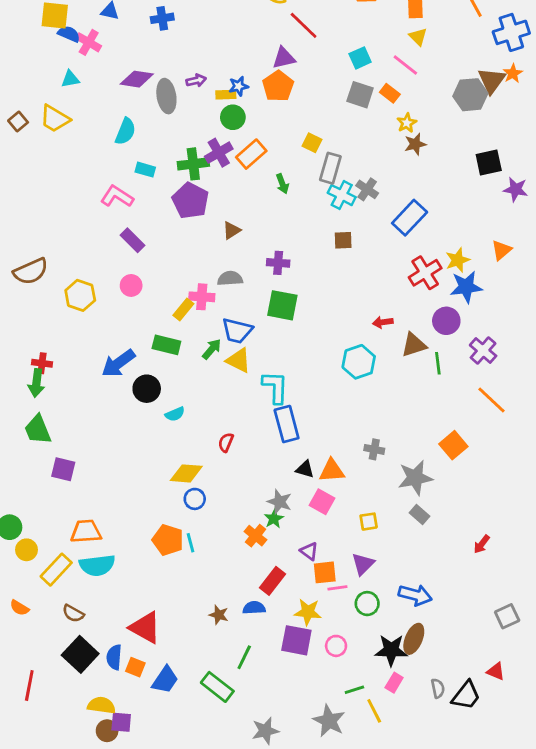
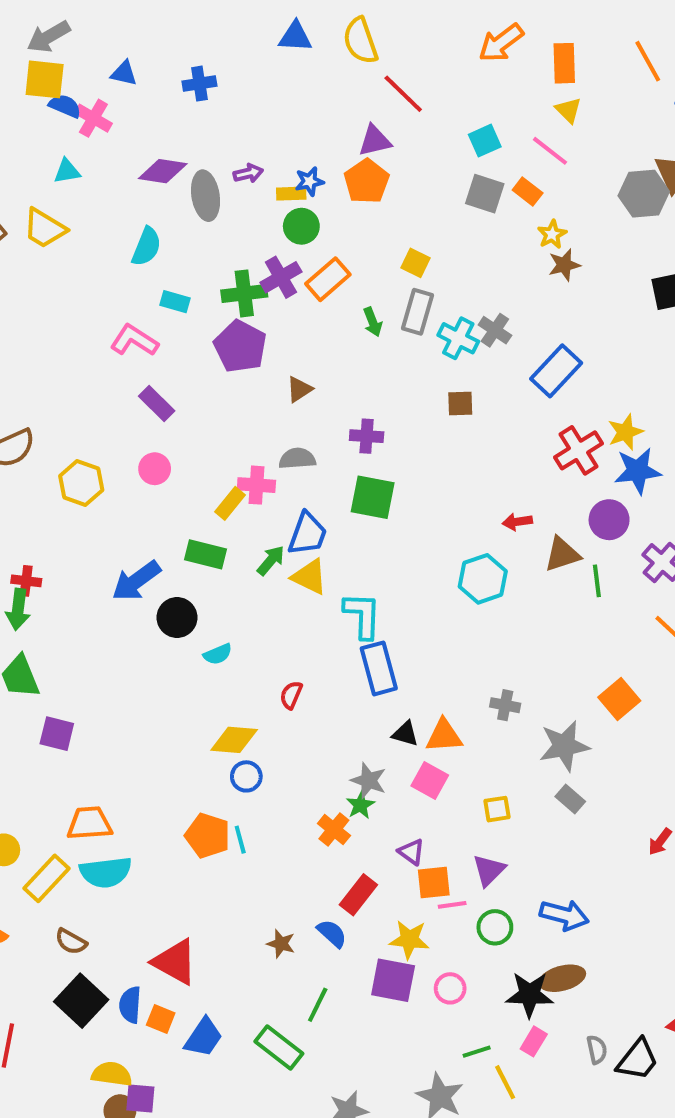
gray rectangle: (330, 168) -> (417, 312), moved
blue trapezoid: (237, 331) -> (307, 534), turned -84
blue semicircle: (254, 608) -> (332, 933), turned 45
brown ellipse: (414, 639) -> (562, 978), turned 52

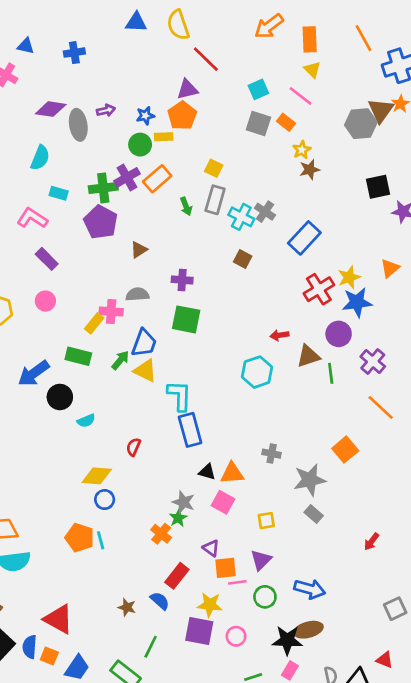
yellow rectangle: (291, 194) -> (164, 137), moved
brown square: (460, 404) -> (243, 259), turned 30

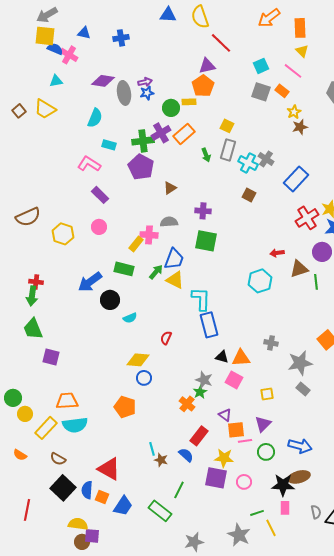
blue star: (145, 116) -> (147, 93), moved
cyan line: (101, 540) -> (152, 449), moved
pink rectangle: (290, 670) -> (285, 508), turned -32

